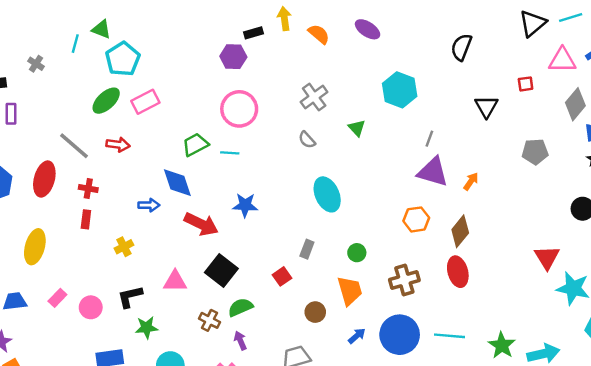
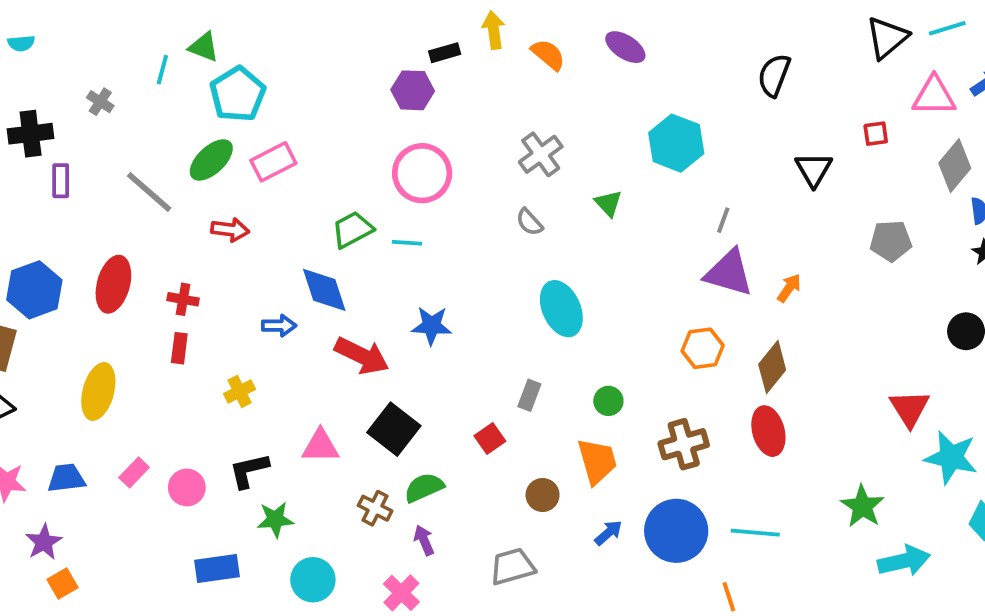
gray line: (74, 146) -> (149, 192), moved
green star: (502, 345) -> (863, 506), moved

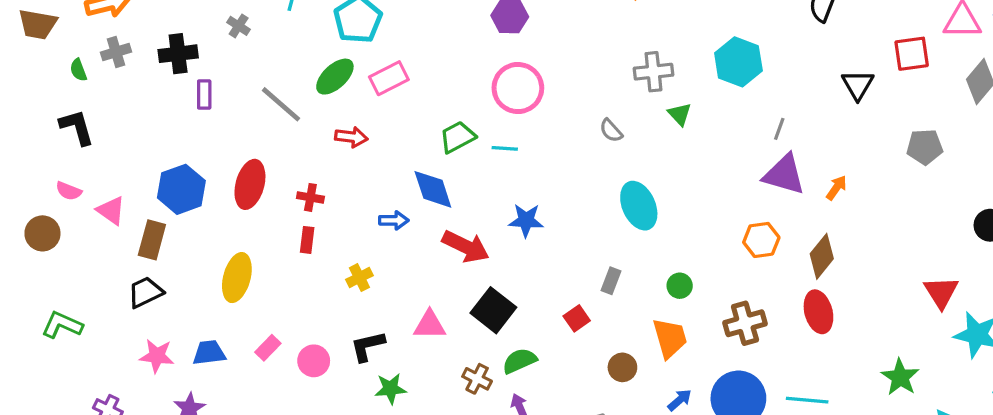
red square: (876, 134) -> (912, 54), size x1.6
gray cross: (541, 154) -> (653, 72), moved, turned 30

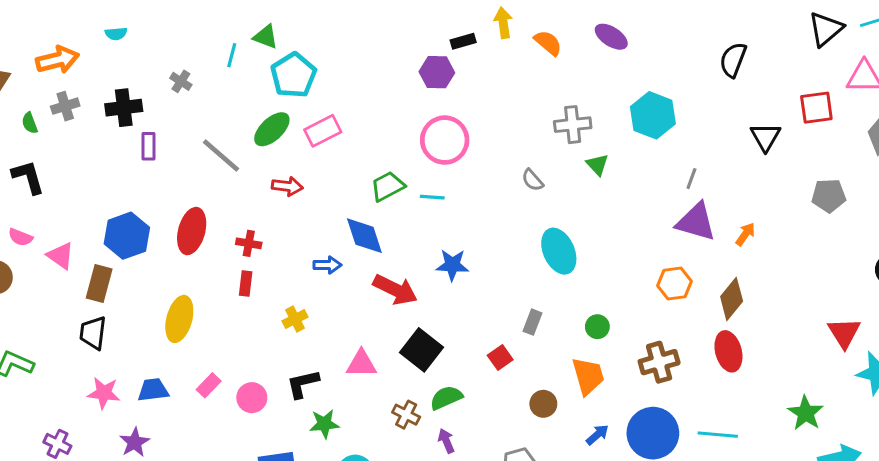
black trapezoid: (145, 292) -> (93, 333), turned -57

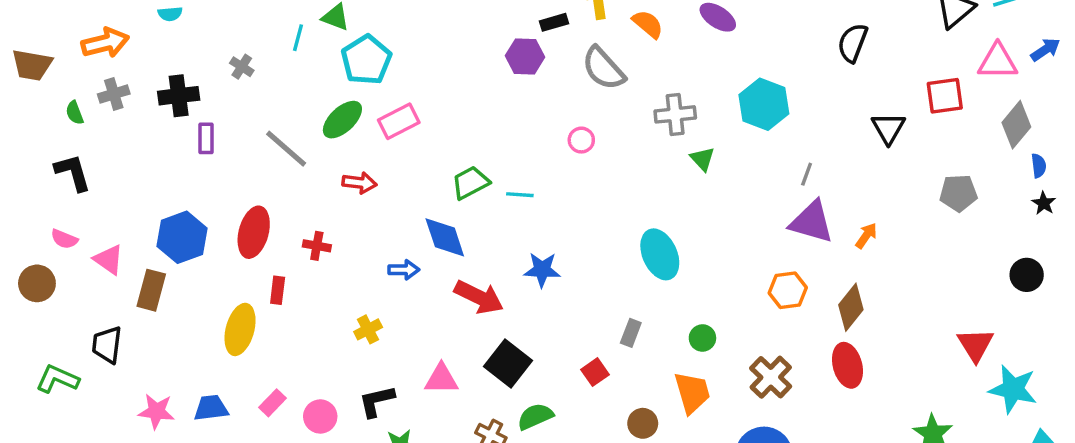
pink circle: (445, 140) -> (581, 140), moved, size x0.5
gray semicircle: (533, 180) -> (603, 68), moved, size x1.8
red rectangle: (246, 283) -> (278, 290), moved
black trapezoid: (93, 333) -> (107, 345), moved
brown cross: (659, 362) -> (771, 377), turned -30

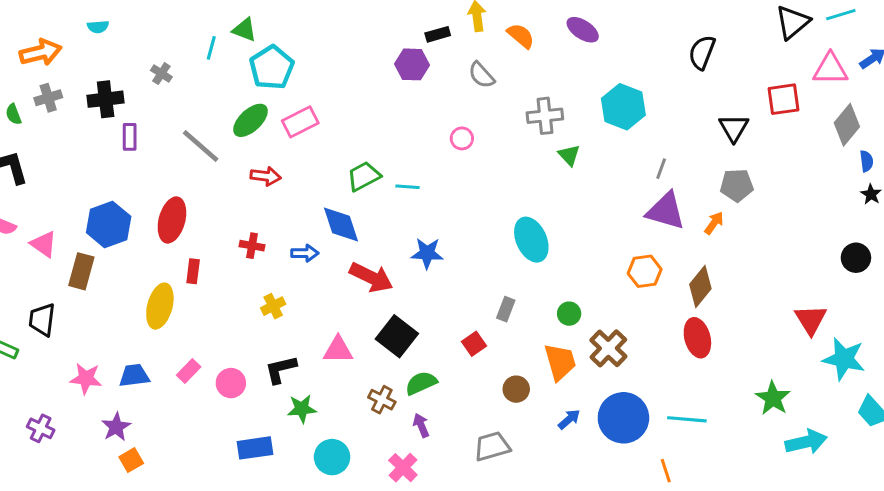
gray semicircle: (603, 68) -> (481, 75), size x0.7
gray pentagon: (958, 193) -> (737, 185), moved
red cross: (317, 246) -> (252, 246), moved
brown cross: (771, 377) -> (608, 348), moved

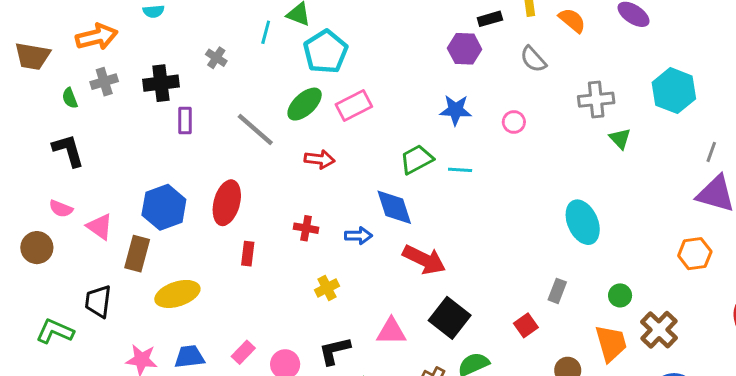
blue star: (427, 253) -> (456, 110), moved
yellow ellipse: (160, 306) -> (177, 294), moved, turned 57

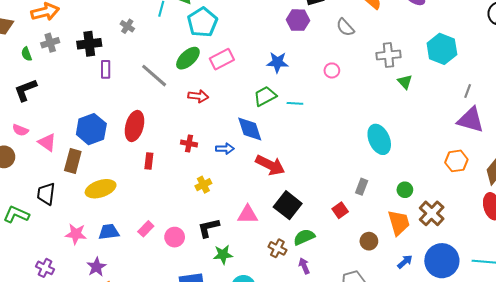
blue star: (456, 110) -> (277, 62), moved
black L-shape: (68, 150) -> (25, 90), turned -95

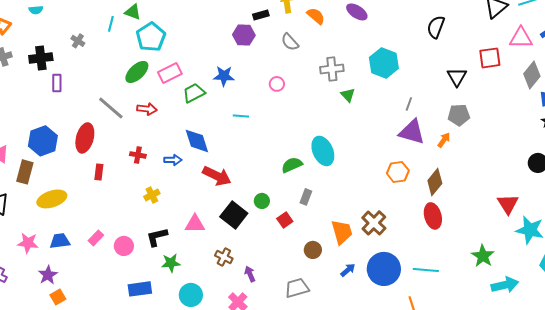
gray line: (154, 76) -> (111, 108), moved
green trapezoid: (265, 96) -> (194, 93), moved
green circle: (405, 190) -> (262, 201), moved
green semicircle: (304, 237) -> (292, 165), moved

